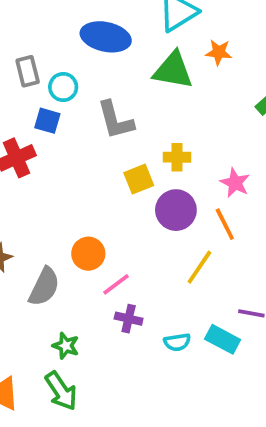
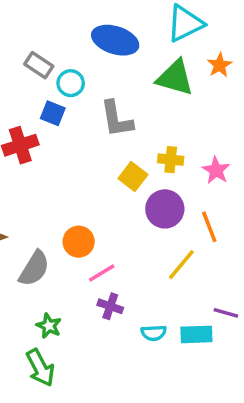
orange star: (219, 52) -> (220, 65), turned 30
gray rectangle: (28, 71) -> (39, 65), turned -48
yellow square: (139, 179) -> (133, 177), turned -36
pink star: (235, 183) -> (216, 170), moved
cyan rectangle: (223, 339) -> (196, 334), turned -36

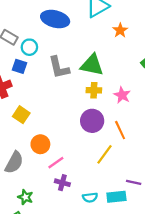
green triangle: (175, 78) -> (92, 65), moved
yellow square: (133, 177) -> (21, 115), moved

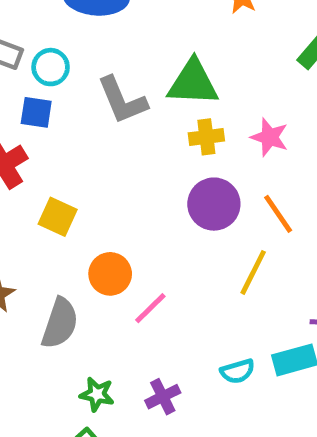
purple cross: (62, 183) -> (163, 397), moved, turned -32

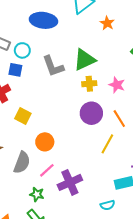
green triangle: (193, 83) -> (84, 60), turned -30
pink line: (150, 308) -> (47, 170), moved
cyan semicircle: (238, 371) -> (108, 205), moved
purple cross: (163, 397) -> (70, 182), moved, size x1.6

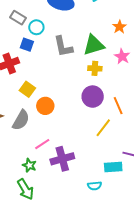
orange star: (107, 23) -> (119, 27), moved
pink star: (117, 85) -> (122, 56), moved
orange circle: (45, 142) -> (45, 106), moved
gray semicircle: (22, 163) -> (21, 120), moved

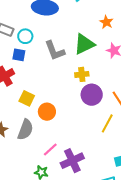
yellow cross: (95, 68) -> (82, 74), moved

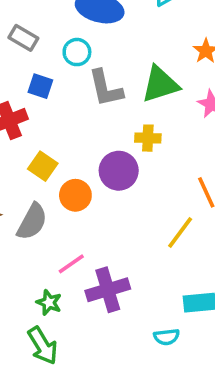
cyan circle: (25, 36) -> (77, 52), moved
purple circle: (92, 95) -> (119, 171), moved

